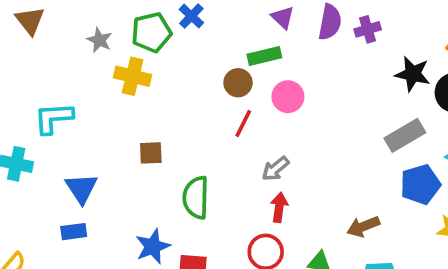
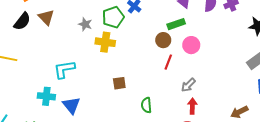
blue triangle: (82, 188) -> (71, 105), moved
green semicircle: (196, 198) -> (146, 105), size x0.7

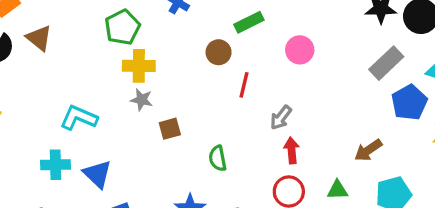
green pentagon: (113, 17) -> (122, 27), moved
gray star: (85, 24) -> (142, 100), moved
brown circle: (163, 40) -> (219, 52), moved
pink circle: (191, 45) -> (300, 50), moved
cyan L-shape: (64, 69) -> (79, 118), turned 40

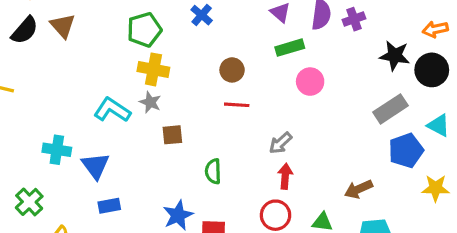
green rectangle: (249, 22) -> (290, 48), moved
red line: (244, 85) -> (237, 105), moved, turned 70
cyan L-shape: (79, 118) -> (112, 110), moved

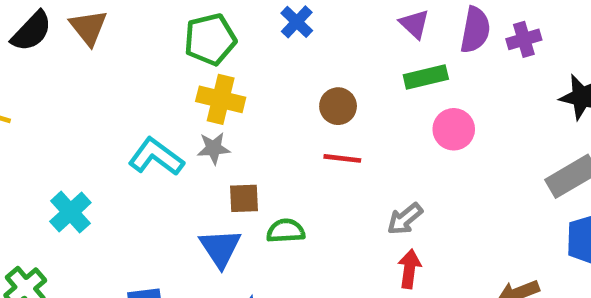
gray star: (150, 102) -> (214, 148), turned -30
cyan cross: (57, 150) -> (70, 212), turned 36
blue triangle: (95, 166) -> (220, 248), moved
green semicircle: (213, 171) -> (286, 231), moved, turned 85

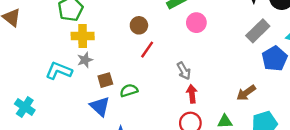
red line: (342, 158) -> (147, 50), turned -48
gray arrow: (405, 219) -> (184, 71), turned -66

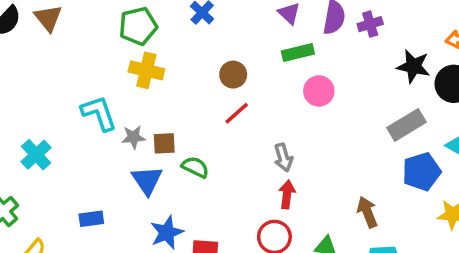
gray star: (85, 60) -> (133, 137), moved
cyan L-shape: (59, 71) -> (99, 113), turned 35
green semicircle: (129, 90) -> (195, 167), turned 30
brown arrow: (246, 93) -> (367, 212), turned 90

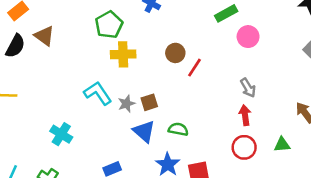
brown circle: (233, 75) -> (175, 53), moved
gray arrow: (283, 158) -> (248, 88), moved
green semicircle: (195, 167) -> (178, 129), moved

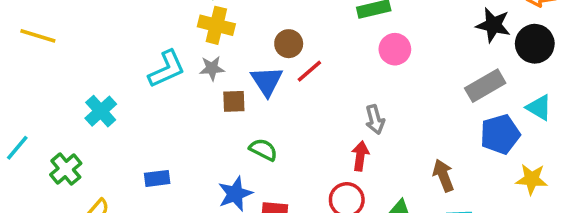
cyan L-shape: (98, 93) -> (167, 69), turned 84
gray star: (126, 104) -> (212, 68), moved
blue triangle: (144, 131) -> (267, 81), moved

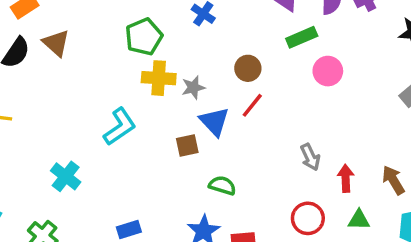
brown circle: (289, 44) -> (248, 68), moved
gray star: (212, 68) -> (193, 87), moved
gray arrow: (375, 120) -> (310, 157), moved
red arrow: (360, 156) -> (346, 178), moved

